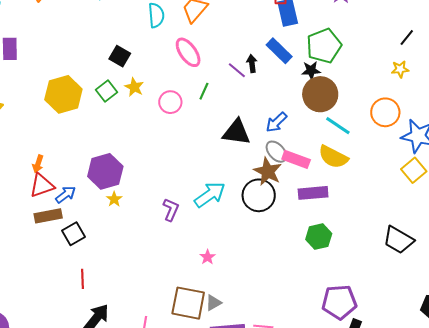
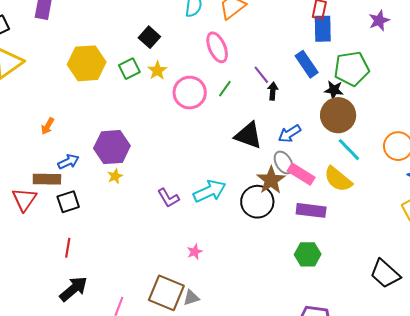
black arrow: (252, 64) -> (273, 91), moved
pink circle: (170, 102) -> (190, 93), size x1.4
red triangle: (42, 185) -> (24, 199), moved, turned -48
purple L-shape: (171, 210) -> (168, 198), turned 115

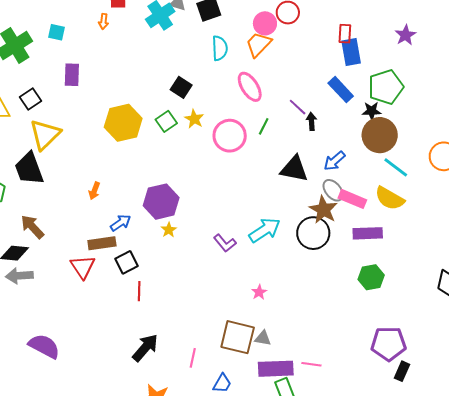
red line: (68, 248) -> (139, 291), moved
gray triangle: (191, 298) -> (263, 338), turned 36

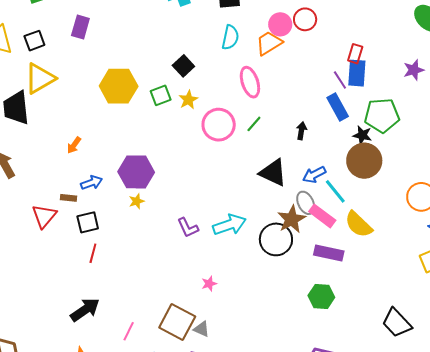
purple line: (298, 107) -> (340, 80), moved
cyan line: (396, 167) -> (335, 191), moved
brown rectangle: (102, 243) -> (69, 198), size x0.6

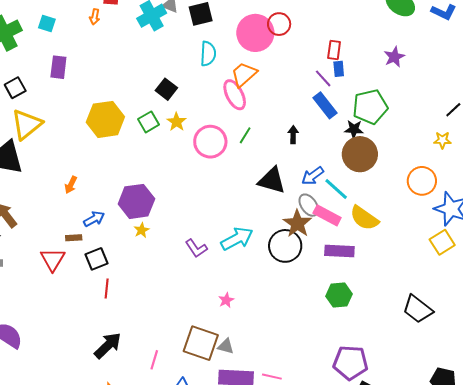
pink circle: (280, 24) -> (255, 33), size x1.6
orange trapezoid: (269, 43) -> (244, 74), moved
blue rectangle: (357, 73) -> (339, 69), size x0.6

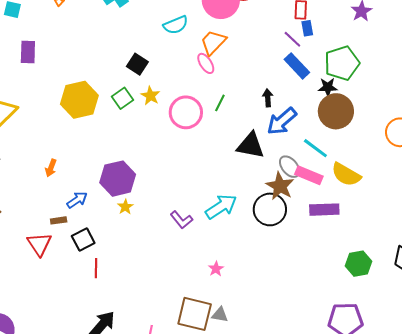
cyan semicircle: (208, 54) -> (176, 25), turned 70
pink ellipse: (235, 95) -> (206, 63), size x0.7
blue arrow: (313, 176) -> (282, 121), moved, size x1.4
green hexagon: (339, 295) -> (358, 264), moved

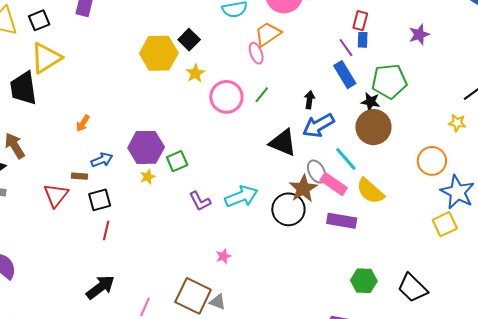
green square: (123, 98) -> (177, 161), moved
yellow hexagon: (79, 100) -> (159, 53), moved

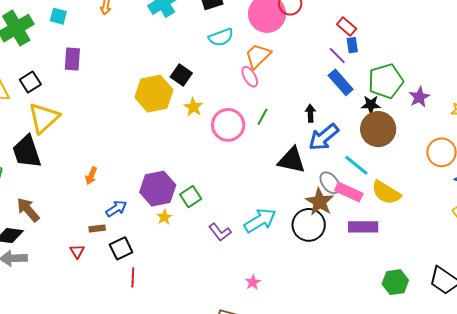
red rectangle: (360, 21) -> (347, 27), turned -54
purple star: (419, 34) -> (419, 97), moved
red triangle: (56, 195) -> (77, 251), size x0.6

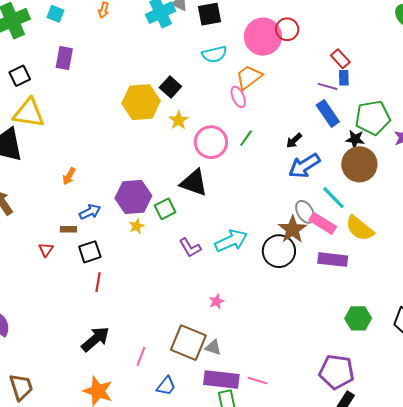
purple line: (337, 56) -> (328, 86), turned -36
black arrow: (310, 113) -> (294, 140), turned -138
yellow triangle: (44, 118) -> (29, 113), turned 44
black triangle: (292, 160) -> (194, 183), moved

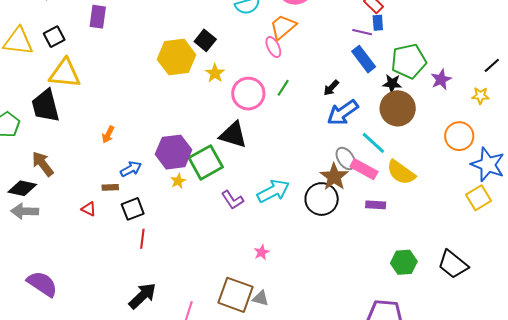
green square: (165, 209) -> (206, 162), size x1.6
red triangle: (46, 250) -> (89, 209), turned -35
purple rectangle: (333, 260) -> (376, 205), size x0.7

